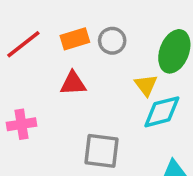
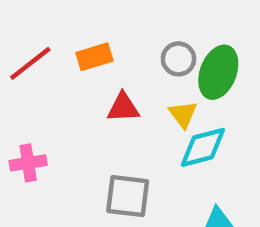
gray circle: (112, 41) -> (178, 59), moved
red triangle: (73, 83) -> (123, 108), moved

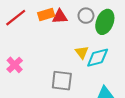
red triangle: (123, 108) -> (60, 17), moved
yellow triangle: (183, 114) -> (82, 52), moved
pink cross: (28, 163) -> (15, 65), turned -35

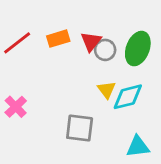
gray circle: (86, 16) -> (105, 50), moved
red triangle: (60, 17) -> (91, 41), moved, turned -49

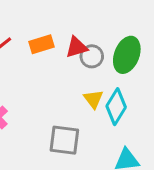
red triangle: (91, 41) -> (77, 47), turned 35
cyan diamond: (128, 97) -> (116, 107), turned -44

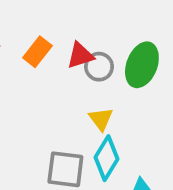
orange rectangle: (42, 44) -> (37, 52), turned -35
cyan diamond: (116, 107) -> (106, 158), moved

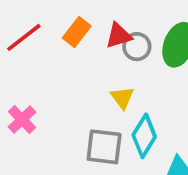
yellow triangle: (101, 119) -> (122, 98), moved

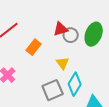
orange rectangle: (77, 32) -> (34, 47), moved
gray square: (104, 147) -> (53, 90), turned -30

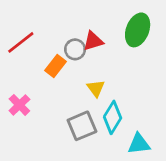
green ellipse: (94, 34) -> (138, 30), moved
gray circle: (71, 35) -> (75, 49), moved

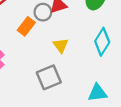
cyan diamond: (113, 117) -> (102, 42), moved

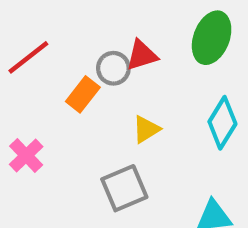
yellow triangle: (61, 45) -> (146, 129), turned 35

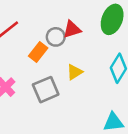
gray square: (124, 188) -> (46, 90), moved

